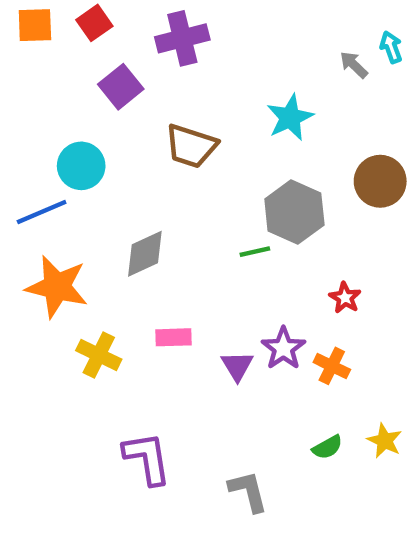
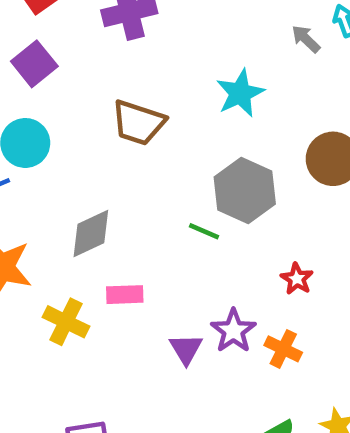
purple square: (121, 87) -> (34, 64), moved
green line: (255, 252) -> (204, 231), turned 36
pink rectangle: (173, 337) -> (125, 295), moved
yellow cross: (99, 355) -> (66, 322), moved

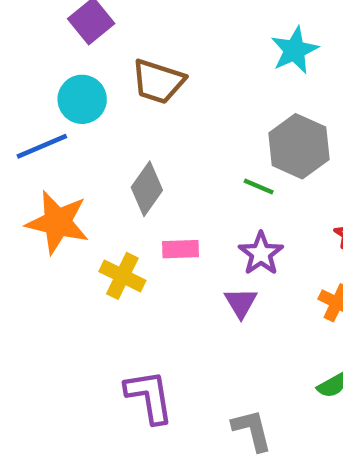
brown trapezoid: (138, 123) -> (158, 81), moved
gray diamond: (91, 233) -> (147, 189), turned -30
purple star: (233, 331) -> (261, 254), moved

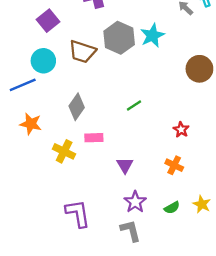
gray hexagon: (299, 146) -> (119, 38), moved
green line: (259, 187) -> (134, 106), turned -56
orange star: (58, 222) -> (31, 124), size x0.7
purple star: (261, 254) -> (135, 202), moved

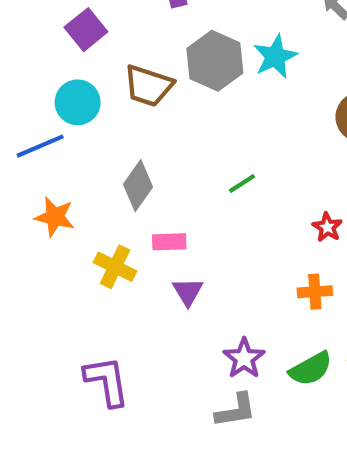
purple triangle: (125, 165) -> (188, 292), moved
orange cross: (174, 165) -> (315, 292), turned -30
green semicircle: (172, 208) -> (311, 369), size x1.5
purple L-shape: (78, 213) -> (107, 381), moved
gray L-shape: (131, 231) -> (236, 410), turned 95

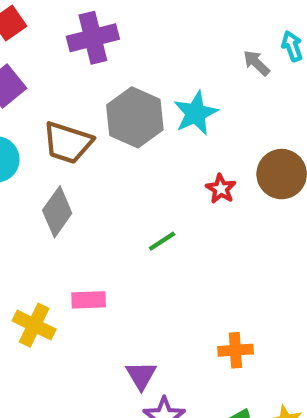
gray diamond: (138, 186) -> (57, 212), moved
red star: (327, 227) -> (221, 189), moved
purple triangle: (188, 292) -> (141, 375), moved

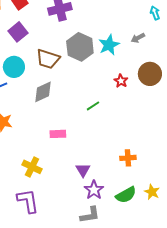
gray arrow: (256, 63) -> (138, 38), moved, turned -72
gray diamond: (57, 212) -> (43, 92), turned 30
yellow cross: (34, 325) -> (32, 167), moved

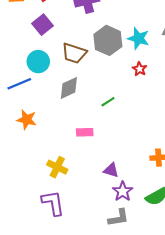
cyan star: (109, 45) -> (138, 38), turned -30
red star: (121, 81) -> (140, 69), moved
green line: (93, 106) -> (108, 102), moved
purple triangle: (83, 170) -> (111, 170), turned -42

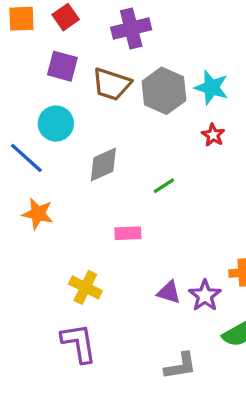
purple square: (42, 25) -> (62, 66), turned -36
brown trapezoid: (74, 53) -> (112, 84), moved
blue line: (19, 84) -> (26, 158), turned 65
purple star: (123, 191) -> (205, 296), moved

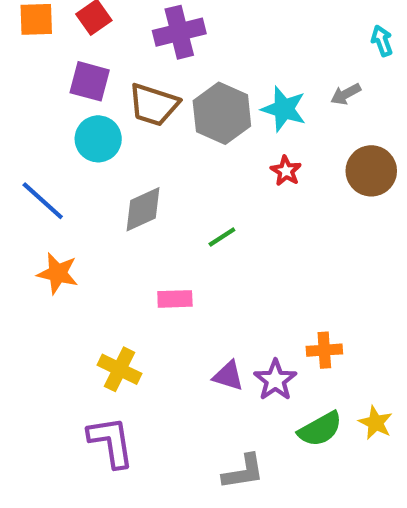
cyan circle: (56, 124) -> (98, 139), moved

